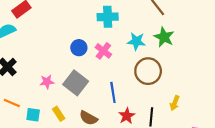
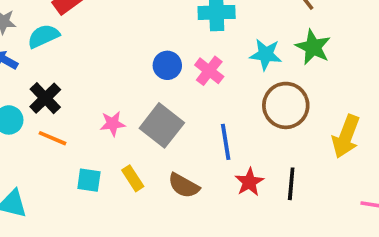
orange line: (12, 103) -> (52, 138), moved
yellow arrow: (175, 103) -> (346, 136), moved, size x1.6

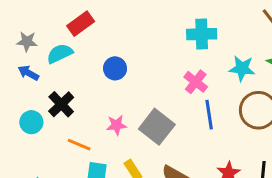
blue circle: (167, 65) -> (115, 68), moved
orange line: (52, 138) -> (79, 145), moved
blue line: (226, 142) -> (209, 115), moved

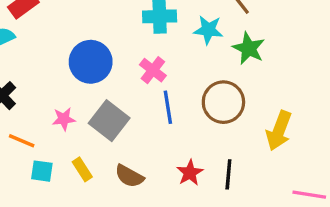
blue circle: (115, 68) -> (91, 62), moved, size x1.6
cyan star: (242, 68) -> (208, 30), moved

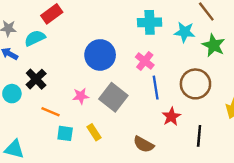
red star: (190, 173) -> (171, 117), moved
brown semicircle: (129, 176) -> (144, 144), moved

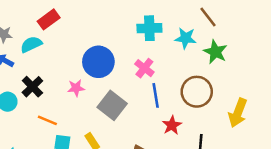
pink star: (81, 96) -> (76, 88), moved

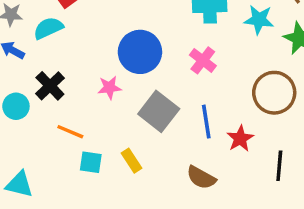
blue line: (156, 95) -> (206, 122), moved

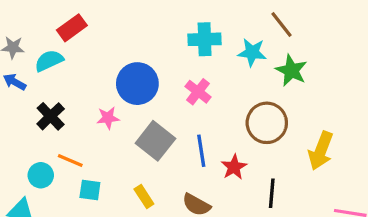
cyan circle: (16, 106) -> (41, 175), moved
yellow rectangle: (131, 161) -> (144, 197), moved

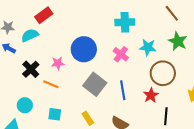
cyan star: (252, 52) -> (148, 47), moved
pink star: (108, 118) -> (58, 63), moved
orange line: (70, 161) -> (51, 84), moved
red star: (234, 167) -> (151, 95), moved

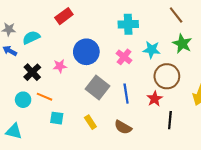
red rectangle: (44, 15) -> (64, 16), moved
orange line: (51, 84) -> (45, 97), moved
cyan circle: (25, 105) -> (23, 100), moved

